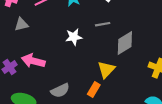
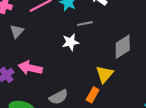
gray triangle: (21, 24) -> (17, 31), turned -32
gray line: (103, 24) -> (85, 24), moved

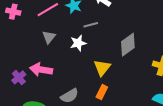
gray triangle: (17, 31) -> (49, 37), moved
yellow triangle: (105, 74) -> (102, 68), moved

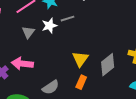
white star: (78, 43) -> (49, 26), moved
gray diamond: (128, 45) -> (108, 65), moved

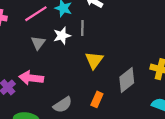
gray line: (68, 19) -> (82, 28), turned -72
yellow triangle: (80, 59) -> (94, 60), moved

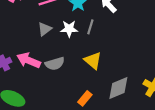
yellow triangle: (94, 60) -> (93, 61), turned -42
gray semicircle: (63, 105) -> (55, 64), moved

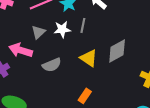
pink arrow: (29, 60) -> (21, 50), moved
gray diamond: (118, 88) -> (117, 51), moved

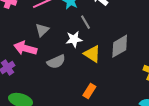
gray line: (83, 25) -> (85, 22), turned -40
white star: (62, 29) -> (74, 39), moved

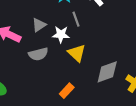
gray triangle: (42, 30) -> (39, 25), moved
gray diamond: (120, 46) -> (107, 72), moved

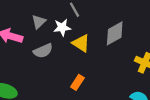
gray diamond: (107, 72) -> (115, 33), moved

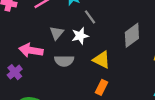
yellow triangle: (81, 43) -> (102, 60), moved
gray semicircle: (43, 51) -> (64, 61), turned 30

